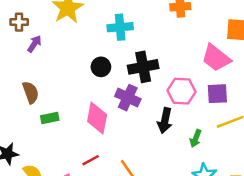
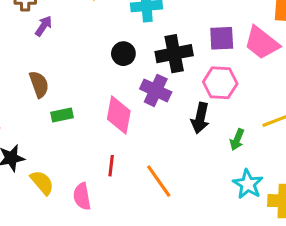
purple square: (217, 94) -> (222, 38), moved
red line: (91, 160) -> (111, 166), turned -54

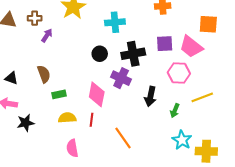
pink hexagon: (220, 83) -> (179, 73), moved
red line: (111, 166) -> (92, 120), moved
yellow semicircle: (42, 183) -> (67, 118), moved, turned -54

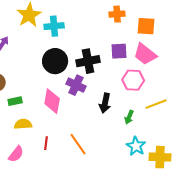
cyan cross: (115, 22) -> (54, 26), moved
orange square: (208, 24) -> (146, 26), moved
black circle: (100, 54) -> (55, 61), size x1.6
red line: (92, 120) -> (46, 143), moved
pink semicircle: (72, 148) -> (16, 154), moved, turned -132

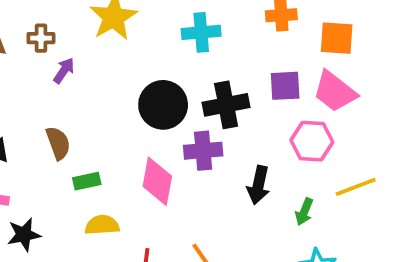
cyan cross: (54, 26) -> (201, 32), moved
purple cross: (76, 85) -> (203, 151), turned -30

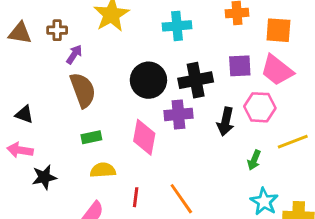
brown semicircle: (58, 143) -> (83, 90), moved, size x1.4
black arrow: (258, 185) -> (226, 122), moved

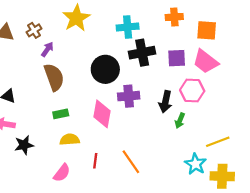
brown cross: (57, 30) -> (34, 30), turned -32
black cross: (196, 80) -> (142, 53), moved
yellow line: (293, 142) -> (218, 142), moved
green arrow: (254, 160) -> (180, 121), moved

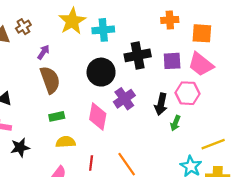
cyan cross: (128, 27) -> (103, 30), moved
brown cross: (34, 30) -> (23, 27), moved
purple cross: (129, 96) -> (124, 99), turned -30

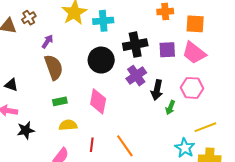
pink hexagon: (188, 93) -> (192, 88), moved
purple cross: (124, 99) -> (136, 76), moved

